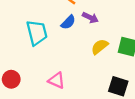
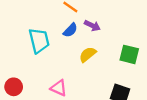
yellow semicircle: (100, 47) -> (88, 54), moved

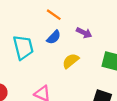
purple arrow: (92, 26) -> (84, 33), moved

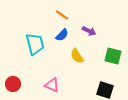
yellow semicircle: (71, 61) -> (77, 56), turned -84

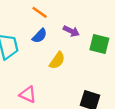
yellow semicircle: (77, 56) -> (57, 60), turned -112
green square: (113, 56) -> (99, 44), moved

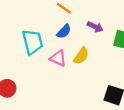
pink triangle: (28, 94) -> (58, 58), moved

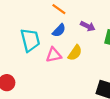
pink triangle: (58, 58) -> (54, 55), turned -35

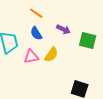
blue semicircle: (59, 30) -> (36, 33), turned 104

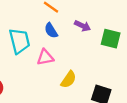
yellow semicircle: (51, 55) -> (69, 80), moved

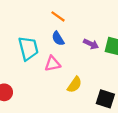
purple arrow: (83, 26) -> (91, 44), moved

